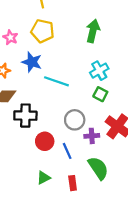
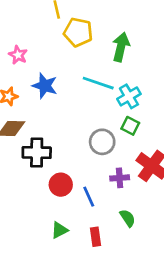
yellow pentagon: (43, 31) -> (78, 32), moved
cyan line: (56, 81) -> (98, 83), moved
gray circle: (75, 120) -> (102, 142), moved
green semicircle: (98, 168) -> (128, 218), size x0.6

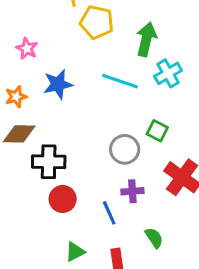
blue star: (45, 86) -> (58, 84), turned -30
cyan cross: (129, 96) -> (168, 73), moved
purple cross: (120, 178) -> (132, 191), moved
red circle: (61, 185) -> (63, 199), moved

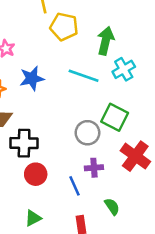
green square: (157, 131) -> (115, 117), size x1.5
green triangle: (75, 252) -> (33, 218), moved

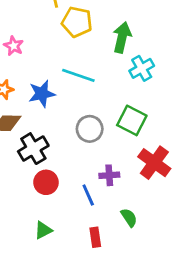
cyan line: (84, 76) -> (78, 75), moved
blue star: (32, 78) -> (42, 94), moved
gray circle: (87, 133) -> (90, 129), moved
black cross: (24, 143) -> (33, 149), turned -32

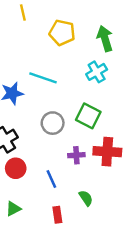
yellow pentagon: (77, 22) -> (62, 33), moved
green arrow: (122, 37) -> (105, 39), moved, turned -30
red cross: (154, 163) -> (107, 152), turned -32
purple cross: (109, 175) -> (76, 155), moved

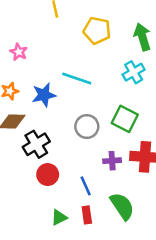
green semicircle: (86, 198) -> (122, 206), size x1.6
green triangle: (13, 209) -> (59, 217), moved
red rectangle: (57, 215) -> (87, 215), moved

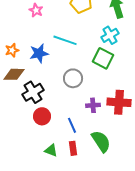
pink star: (19, 52) -> (36, 10), moved
green square: (125, 119) -> (103, 58), moved
green triangle: (59, 217) -> (51, 150), turned 48

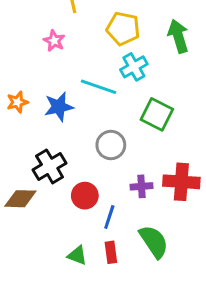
cyan cross: (110, 35) -> (134, 67), moved
brown diamond: (14, 74) -> (20, 199), moved
red circle: (42, 116) -> (85, 196), moved
blue line: (72, 125) -> (109, 217), turned 42

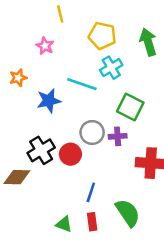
orange star: (17, 102) -> (18, 78), moved
purple cross: (142, 186) -> (118, 136), moved
red circle: (85, 196) -> (70, 154), moved

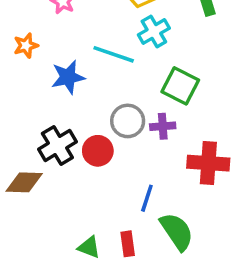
blue line: (91, 192) -> (147, 198), moved

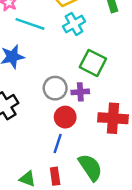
cyan line: (114, 54) -> (30, 24), moved
red circle: (98, 151) -> (65, 117), moved
blue line: (147, 198) -> (58, 143), moved

